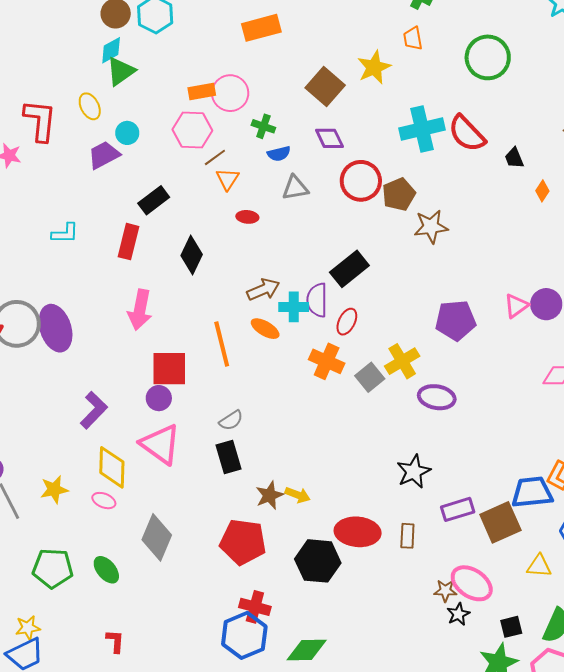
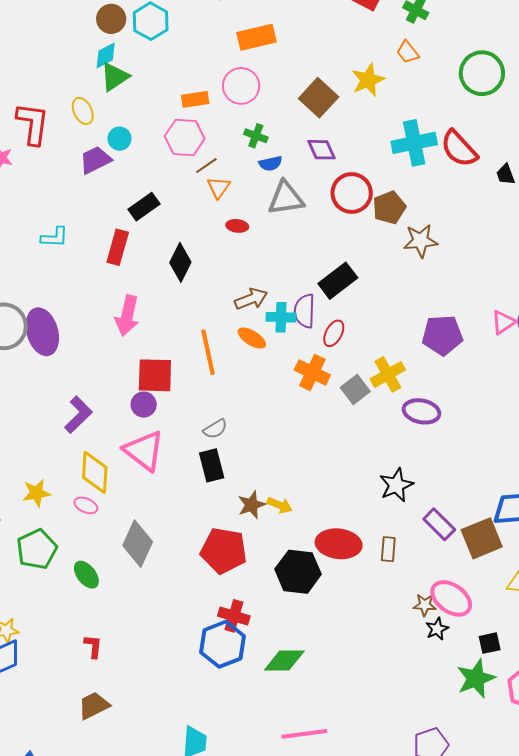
orange trapezoid: (413, 38) -> (408, 52), turned -30
pink circle: (230, 93) -> (241, 86), moved
gray triangle: (295, 188) -> (286, 198), size x1.4
purple rectangle: (458, 509) -> (439, 524), turned 60
green pentagon: (53, 568) -> (37, 549), moved, turned -30

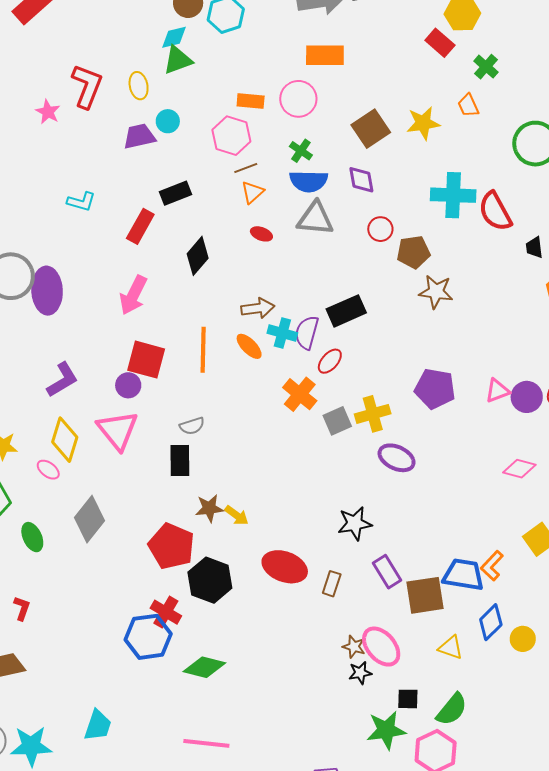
blue semicircle: (271, 164) -> (309, 181), size x1.6
red circle: (352, 193) -> (380, 229), size x0.6
black hexagon: (298, 572) -> (210, 580), moved

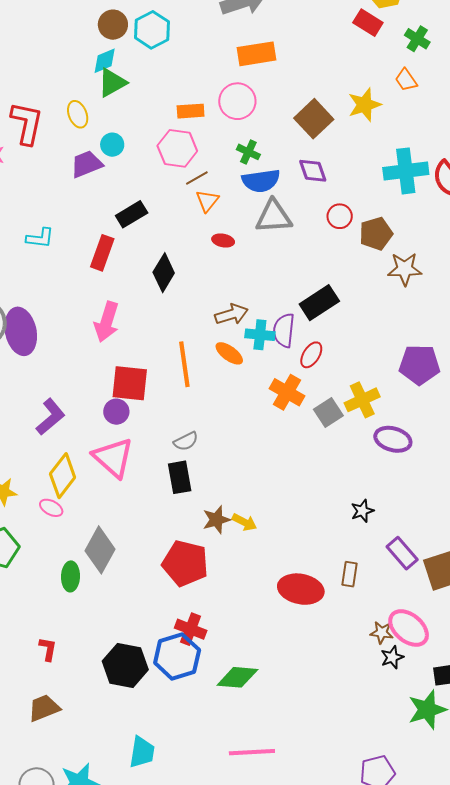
yellow diamond: (65, 440) -> (63, 476), turned 30
black star: (355, 523) -> (362, 511), size x0.7
green ellipse: (32, 537) -> (71, 576), moved, turned 36
red ellipse: (285, 567) -> (301, 589), moved
black hexagon: (210, 580) -> (125, 665), moved

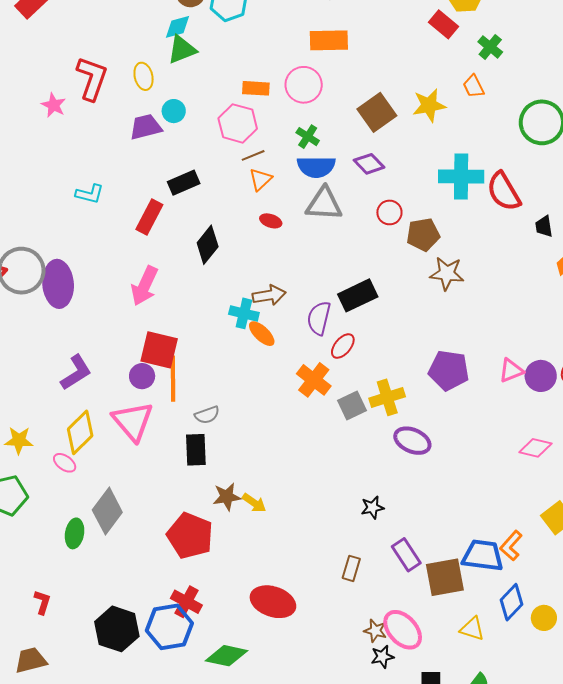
purple diamond: (313, 171) -> (369, 164), turned -32
cyan cross: (260, 335) -> (244, 313), moved
orange line: (184, 364) -> (173, 379), moved
red ellipse: (301, 589) -> (273, 602), moved

